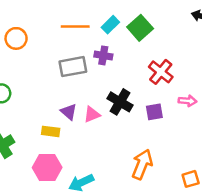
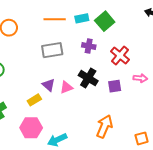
cyan rectangle: (110, 25) -> (82, 18), turned 32
purple cross: (103, 55) -> (89, 46), moved
yellow rectangle: (51, 131) -> (34, 100), turned -40

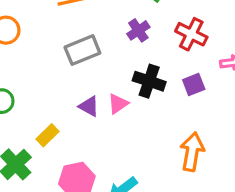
purple cross: (89, 46) -> (138, 30), turned -32
yellow rectangle: (34, 100) -> (47, 135), moved

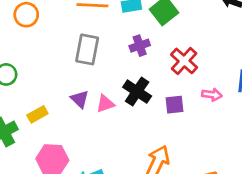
gray rectangle: (82, 50) -> (87, 49), turned -72

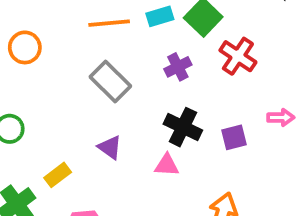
gray rectangle: (87, 49) -> (110, 81), turned -48
red cross: (184, 61) -> (238, 56), moved
pink triangle: (105, 104) -> (167, 165), moved, turned 30

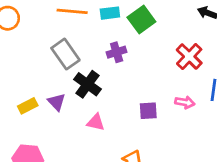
red cross: (238, 56) -> (189, 56), moved
black cross: (183, 127) -> (88, 84), moved
yellow rectangle: (58, 175) -> (28, 106), moved

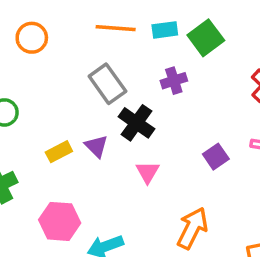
purple square: (148, 111) -> (216, 157), turned -30
pink triangle: (96, 122) -> (148, 172), turned 48

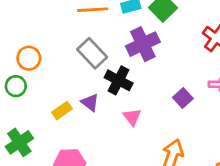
orange circle: (32, 38) -> (29, 58), moved
purple cross: (174, 81) -> (143, 44), size x1.6

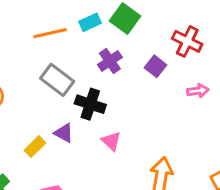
purple cross: (143, 44) -> (110, 61), size x0.7
purple square: (183, 98) -> (156, 66), moved

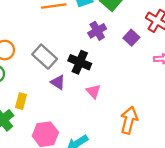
gray rectangle: (57, 80) -> (45, 57), moved
yellow rectangle: (35, 147) -> (21, 101), moved, turned -35

